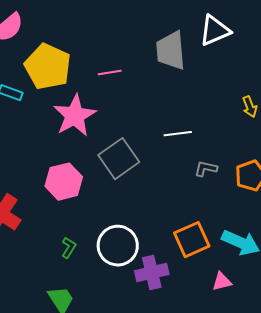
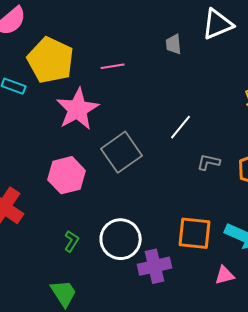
gray trapezoid: (171, 51) -> (174, 44), size x0.5
white line: (178, 134) -> (181, 127), turned -44
orange square: (192, 240) -> (195, 233), turned 30

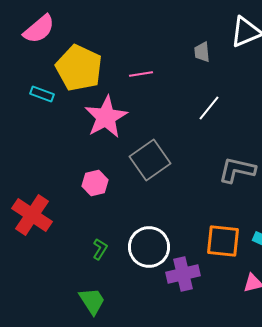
white line: (181, 127) -> (209, 108), moved
gray L-shape: (209, 162) -> (237, 170), size x1.6
pink hexagon: (67, 175) -> (95, 183), size x0.7

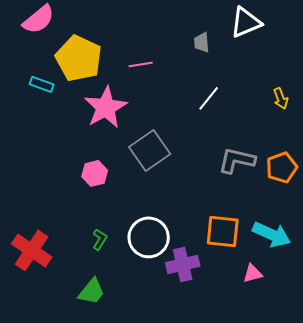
red cross: (32, 215) -> (32, 250), moved
green trapezoid: (92, 301) -> (92, 291), turned 72

